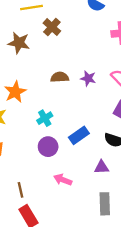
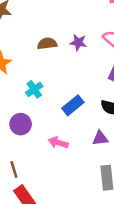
purple circle: (48, 147) -> (21, 124), moved
pink arrow: (63, 180) -> (58, 143), moved

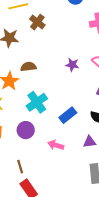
brown semicircle: (47, 44) -> (28, 67), moved
cyan cross: (34, 89) -> (37, 102), size x1.5

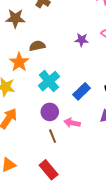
purple circle: (26, 130) -> (50, 112), moved
brown line: (20, 167) -> (53, 136), moved

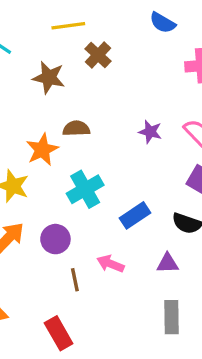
purple circle: (50, 112) -> (55, 239), moved

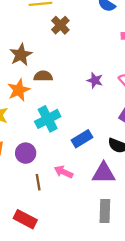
brown star: (49, 77) -> (21, 55), moved, turned 30
purple triangle: (168, 263) -> (104, 173), size x1.5
red rectangle: (59, 333) -> (25, 219), turned -35

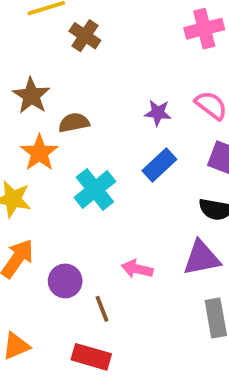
blue rectangle: (82, 139) -> (159, 165), moved
purple circle: (26, 153) -> (65, 281), moved
brown line: (38, 182) -> (102, 309), moved

